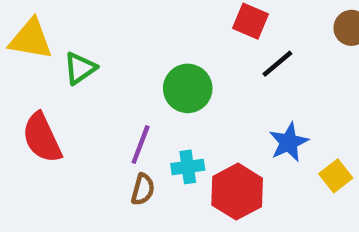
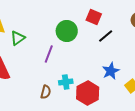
green circle: (188, 88) -> (67, 31), moved
purple line: (141, 144) -> (49, 54), moved

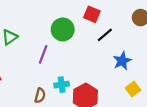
blue star: (111, 71) -> (122, 61), moved

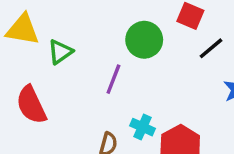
cyan cross: (62, 85) -> (142, 127), turned 32

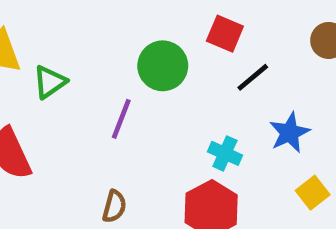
cyan cross: (142, 127) -> (225, 153), moved

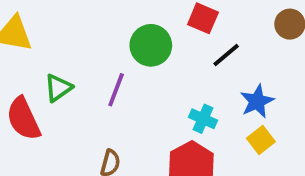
green triangle: (50, 82) -> (58, 88), moved
yellow square: (313, 193) -> (261, 140), moved

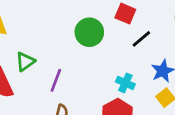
purple line: (116, 90) -> (56, 80), moved

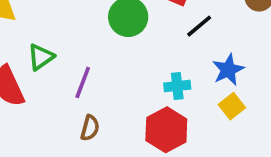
cyan cross: (125, 83) -> (177, 86), turned -30

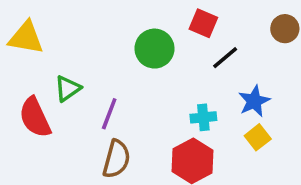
brown semicircle: (90, 128) -> (116, 159), size x1.5

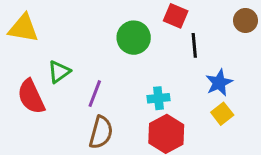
black line: (225, 58) -> (194, 45), turned -55
cyan cross: (203, 117) -> (158, 98), moved

